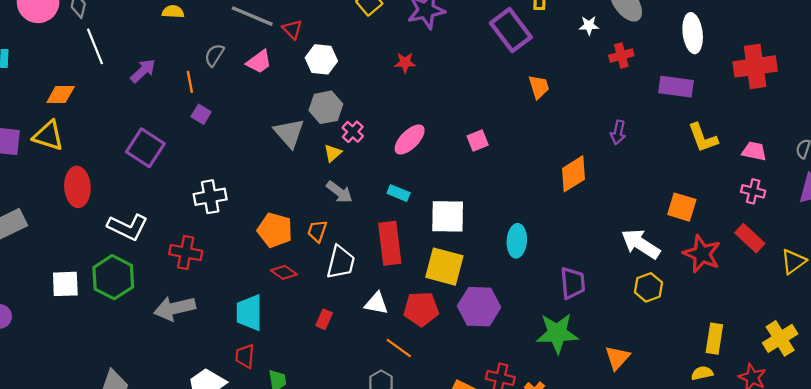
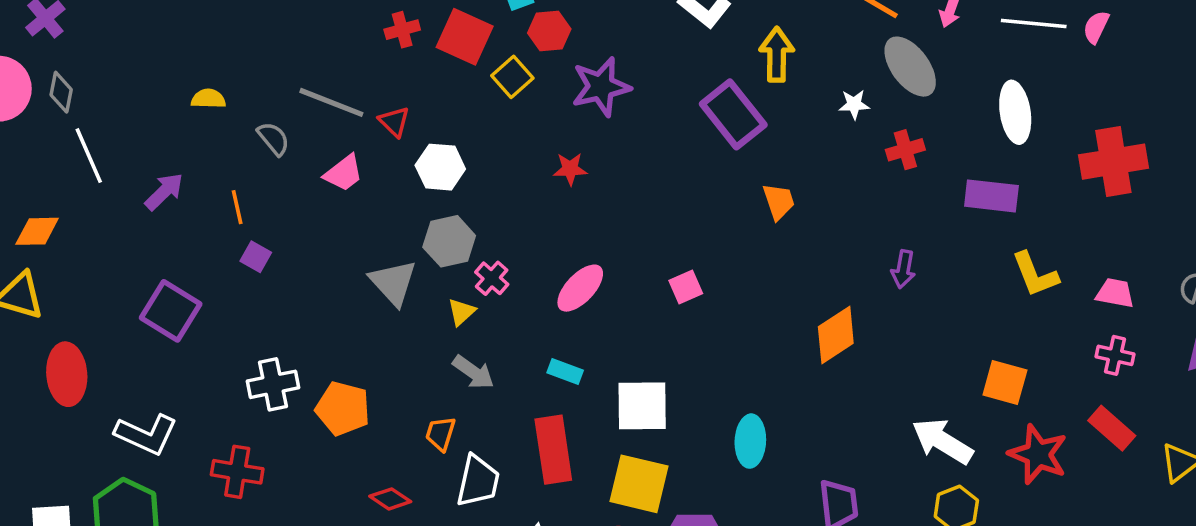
gray semicircle: (214, 55) -> (273, 139), moved, turned 110
orange pentagon: (275, 230) -> (343, 408), moved

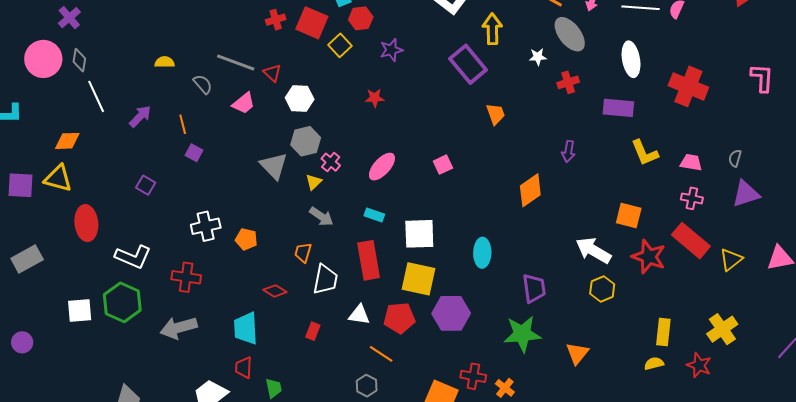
purple star: (601, 87) -> (391, 50), size x0.7
red cross: (1113, 162) -> (688, 86), turned 33
purple square: (171, 311) -> (146, 185), size x0.6
orange pentagon: (343, 408) -> (246, 239), size x0.7
red rectangle: (1112, 428) -> (691, 241), size x1.4

